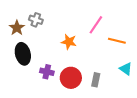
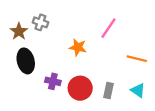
orange line: (117, 41) -> (137, 59), moved
cyan triangle: (126, 69) -> (138, 90), moved

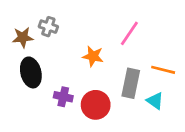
brown star: (19, 31) -> (23, 37), turned 30
gray rectangle: (108, 90) -> (131, 83), moved, size x1.5
cyan triangle: (138, 90) -> (155, 101), moved

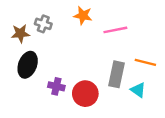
pink line: (129, 33) -> (115, 30), turned 45
orange star: (93, 56) -> (83, 15), moved
black ellipse: (31, 72) -> (28, 65), turned 35

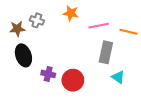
orange line: (145, 62) -> (128, 32), moved
black ellipse: (28, 65) -> (23, 55), turned -40
gray rectangle: (117, 74) -> (106, 52), moved

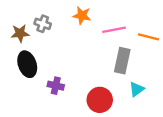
cyan triangle: (118, 77) -> (137, 89), turned 48
red circle: (73, 80) -> (100, 100), moved

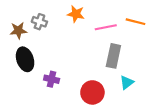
orange line: (148, 37) -> (136, 22), moved

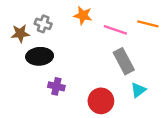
pink line: (106, 27) -> (115, 30), turned 30
gray rectangle: (113, 56) -> (124, 61), turned -40
black ellipse: (25, 59) -> (40, 56), moved, turned -75

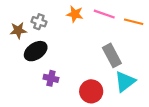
pink line: (115, 30) -> (104, 14), moved
black ellipse: (40, 56) -> (36, 51), turned -30
cyan triangle: (138, 90) -> (125, 82), size x1.5

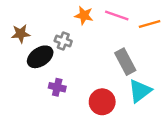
gray cross: (39, 22) -> (63, 41), moved
orange line: (134, 22) -> (150, 24), turned -30

